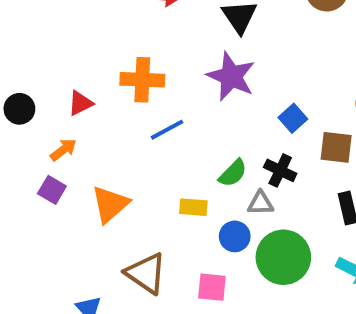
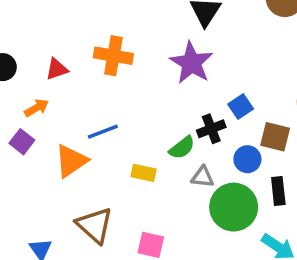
blue line: (167, 130) -> (103, 132), moved
black cross: (280, 170) -> (211, 129), moved, turned 36
blue circle: (235, 236) -> (247, 159), moved
green circle: (283, 257) -> (234, 207), moved

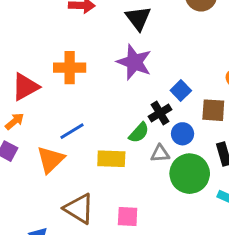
red triangle: (57, 69) -> (25, 87), size x1.5
blue circle: (247, 159) -> (183, 134), moved
yellow rectangle: (144, 173) -> (111, 159), size x1.4

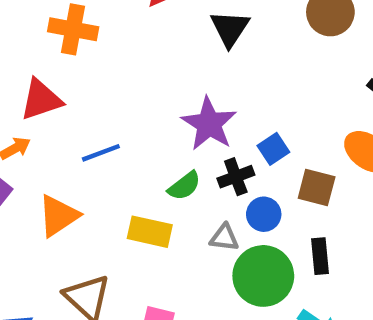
purple star: (134, 62) -> (209, 124), moved
orange cross: (70, 68) -> (73, 29), moved
blue line: (72, 131) -> (101, 153), moved
green semicircle: (139, 133) -> (184, 186), moved

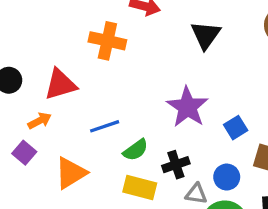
orange cross: (73, 29) -> (107, 41), moved
black cross: (236, 177) -> (176, 165), moved
green semicircle: (184, 186) -> (136, 150), moved

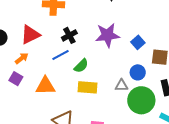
purple star: (187, 107) -> (107, 35), turned -30
black cross: (176, 165) -> (69, 35), moved
orange triangle: (71, 173) -> (45, 86), turned 40

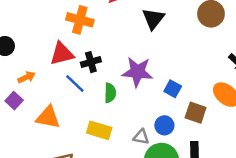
red triangle: (30, 35) -> (62, 54), moved
blue square: (138, 42) -> (173, 89), turned -32
blue line: (61, 55) -> (75, 84), turned 60
green semicircle: (81, 66) -> (110, 93), moved, turned -56

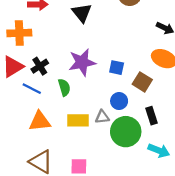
brown square: (196, 113) -> (142, 82), turned 30
orange triangle: (48, 117) -> (40, 121), moved
yellow rectangle: (99, 130) -> (78, 120), moved

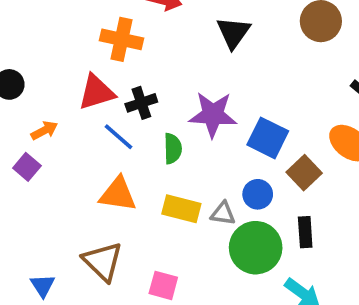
blue square: (117, 68) -> (268, 138), size x1.5

